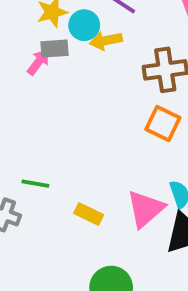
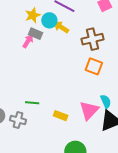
yellow arrow: (106, 41) -> (61, 27), turned 49
gray rectangle: (55, 49) -> (35, 34), turned 32

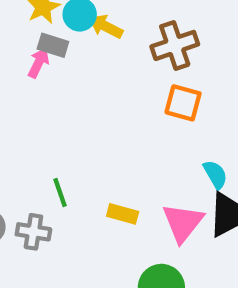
green line: (32, 103) -> (60, 192), turned 72
pink triangle: (89, 110) -> (183, 223), moved

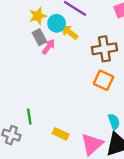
gray rectangle: (53, 45) -> (39, 37), turned 35
pink arrow: (39, 63) -> (49, 47), moved

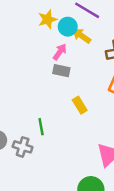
gray rectangle: (39, 37) -> (61, 71), moved, turned -49
yellow rectangle: (61, 134) -> (80, 105), moved, turned 35

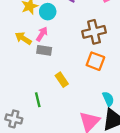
yellow arrow: (82, 36) -> (23, 38), moved
green line: (41, 127) -> (38, 100), moved

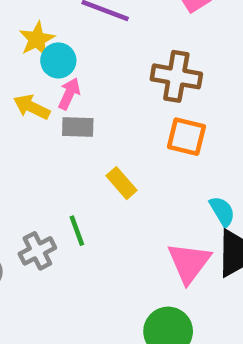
cyan circle: (48, 12) -> (58, 60), moved
brown cross: (94, 32) -> (176, 76), turned 30
gray cross: (14, 119) -> (37, 251), moved, turned -35

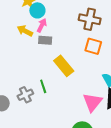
yellow rectangle: (121, 183) -> (64, 66), size x1.5

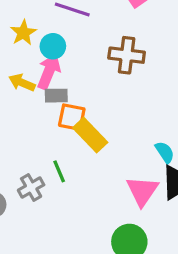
cyan circle: (37, 10) -> (53, 46), moved
pink arrow: (42, 25) -> (49, 71), size x1.5
orange square: (93, 46) -> (72, 117), moved

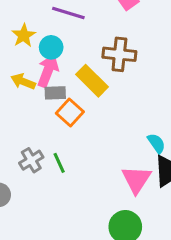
orange square: (72, 117) -> (70, 113), turned 32
yellow rectangle: (90, 135) -> (92, 81), moved
gray cross: (31, 187) -> (31, 160), moved

